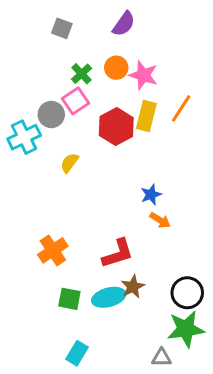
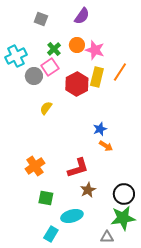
cyan cross: (24, 137) -> (16, 56), moved
cyan ellipse: (109, 297) -> (72, 216), moved

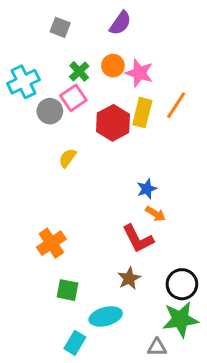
red L-shape: (78, 168) -> (138, 239), moved, turned 80

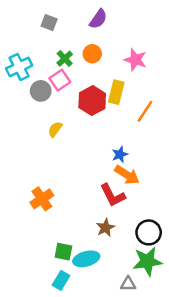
pink star: (139, 73) -> (135, 60), moved
orange line: (176, 105) -> (145, 111), moved
orange arrow: (156, 214) -> (127, 175), size x1.5
green square: (67, 290) -> (63, 252), moved

